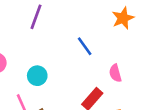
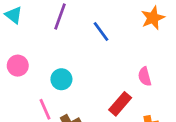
blue line: (85, 46) -> (101, 31), moved

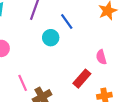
cyan circle: (61, 79) -> (51, 38), moved

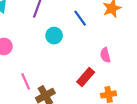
blue line: (67, 22) -> (80, 18), moved

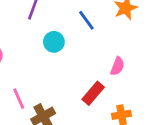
pink semicircle: (105, 55) -> (117, 66), turned -144

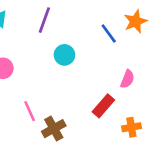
blue line: (86, 20) -> (109, 33), moved

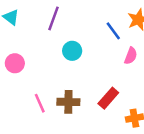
pink semicircle: (127, 79) -> (131, 56), moved
brown cross: (54, 129) -> (68, 102), moved, turned 30

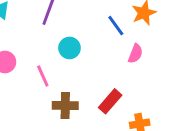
pink line: (40, 103) -> (43, 76), moved

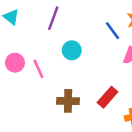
pink line: (43, 76) -> (38, 69), moved

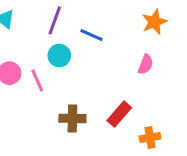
blue line: (112, 31) -> (91, 35), moved, turned -30
cyan circle: (72, 50) -> (59, 56), moved

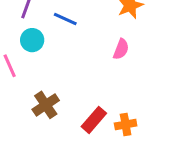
red rectangle: (119, 114) -> (94, 120), moved
brown cross: (72, 118) -> (46, 105), turned -35

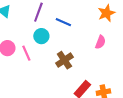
brown cross: (46, 105) -> (64, 60), moved

